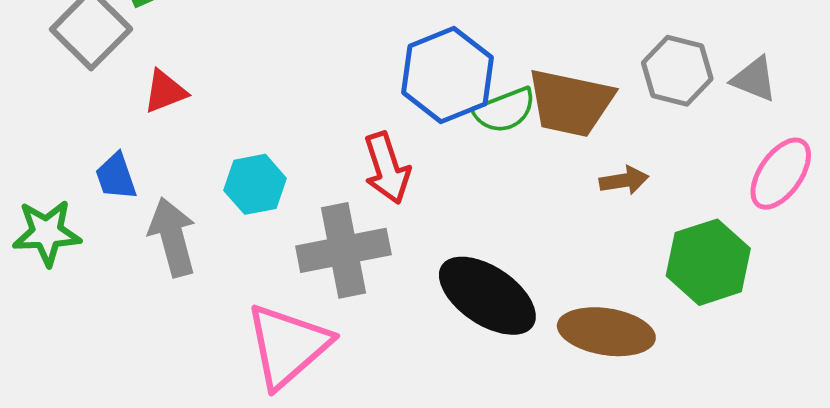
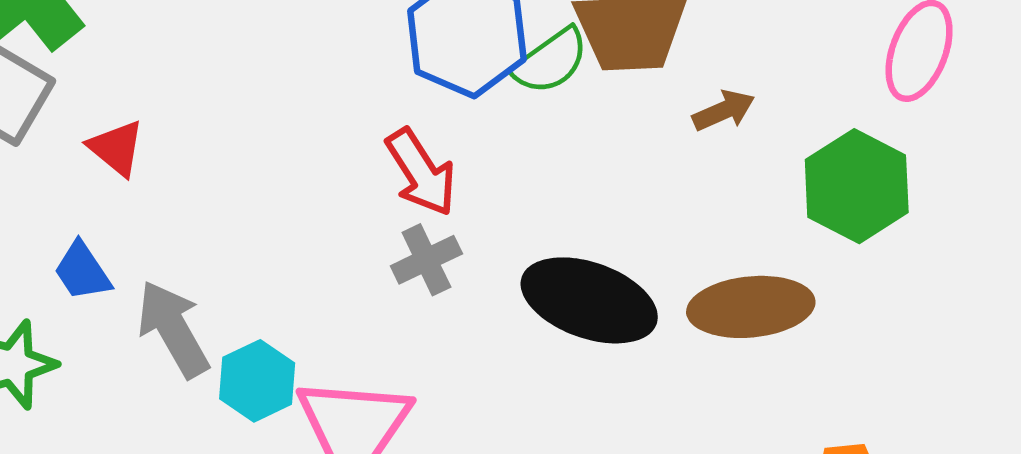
red triangle: (165, 91) -> (116, 148), turned -45
cyan hexagon: (255, 184) -> (257, 381), moved
gray cross: (343, 250) -> (426, 260), moved, size x0.6

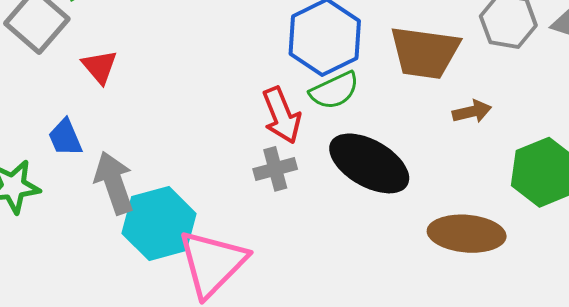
green semicircle: (550, 61) -> (334, 91), moved
black ellipse: (589, 300) -> (369, 163), moved
cyan hexagon: (257, 381) -> (159, 224), size x1.5

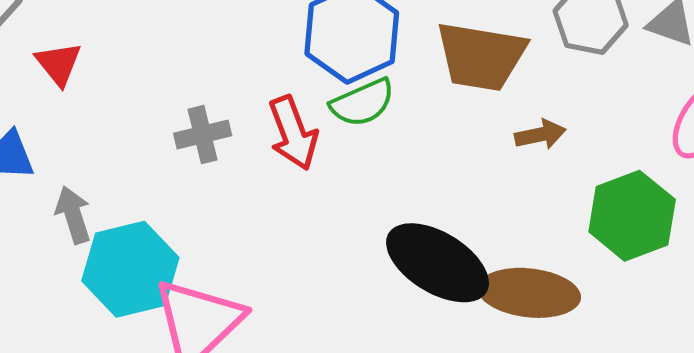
black ellipse: (369, 163) -> (438, 263), moved
gray cross: (275, 169) -> (203, 135), moved
gray arrow: (114, 183) -> (73, 215), size x0.7

